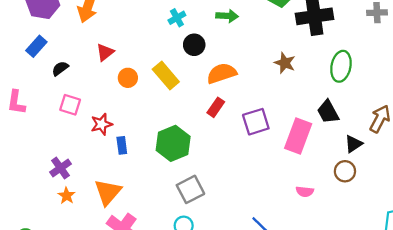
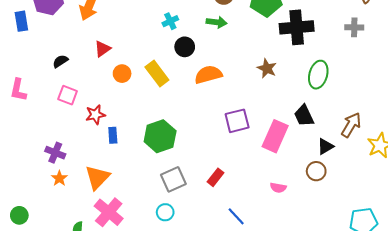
blue rectangle: (36, 46) -> (21, 21), moved, turned -54
red rectangle: (216, 107) -> (216, 177), moved
purple cross: (60, 168) -> (55, 153), turned -36

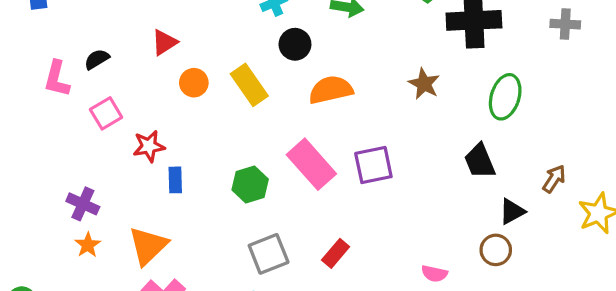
pink L-shape: (18, 90) -> (57, 79), moved
pink square: (68, 95) -> (106, 113), turned 36
brown arrow: (351, 125) -> (554, 179), size x0.7
green hexagon: (160, 136) -> (250, 185), size x0.7
pink rectangle: (275, 136) -> (311, 164), moved, turned -68

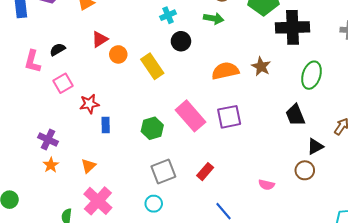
orange circle: (194, 83) -> (118, 54), moved
orange semicircle: (331, 90) -> (225, 71), moved
orange triangle: (148, 246) -> (88, 166), size x0.6

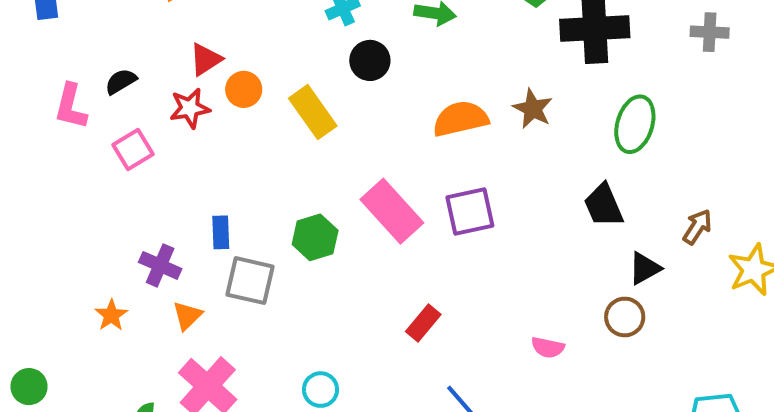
red star: (89, 104) -> (190, 108), moved
purple cross: (48, 139) -> (160, 265), moved
gray square: (163, 172) -> (250, 281), moved, turned 35

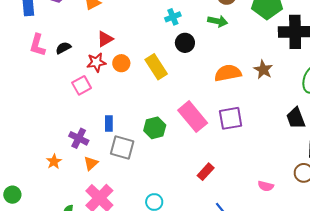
orange circle: (244, 89) -> (121, 63), moved
pink L-shape: (71, 107) -> (37, 45), moved
pink square: (133, 150) -> (82, 85), moved

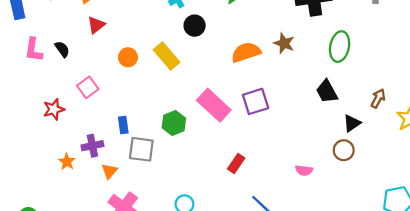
red triangle: (105, 39) -> (96, 25), moved
black semicircle: (63, 48) -> (62, 49), turned 91
red star: (96, 62) -> (54, 109), moved
purple cross: (79, 138) -> (92, 146), turned -30
orange star: (54, 162) -> (67, 162), moved

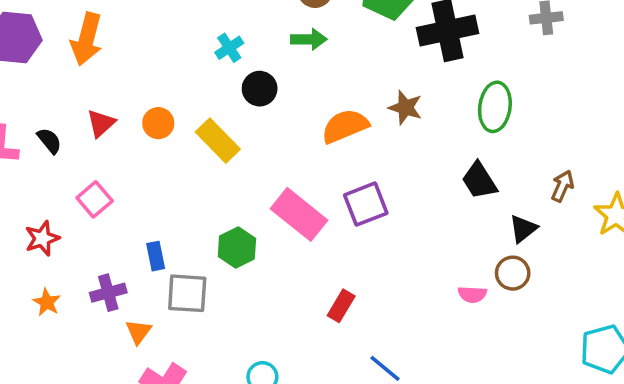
red triangle: (96, 25) -> (101, 123), moved
orange circle: (128, 57) -> (158, 123), moved
orange star: (67, 162) -> (47, 302), moved
pink semicircle: (304, 170) -> (472, 294), moved

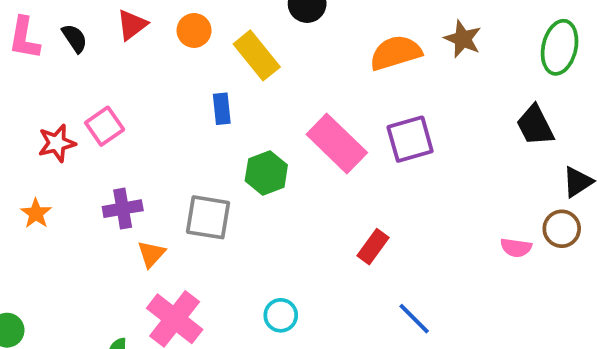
pink square: (95, 199) -> (105, 126), moved
blue rectangle: (156, 256) -> (222, 109), moved
orange star: (47, 302) -> (36, 213), moved

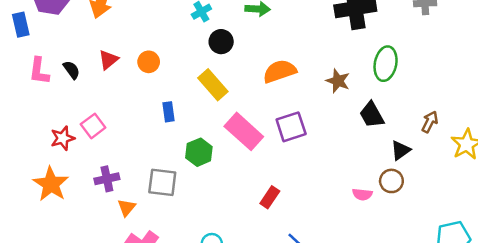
brown star: (463, 39) -> (338, 81), moved
yellow rectangle: (257, 55) -> (213, 85), moved
orange star: (36, 213) -> (51, 184), size x1.8

